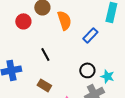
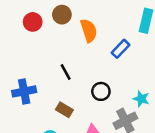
red circle: (23, 21) -> (33, 22), moved
black circle: (87, 70) -> (101, 91), moved

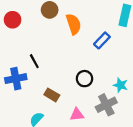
red circle: (33, 22) -> (13, 20), moved
black line: (66, 72) -> (34, 61), moved

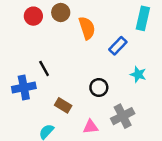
red circle: (13, 20) -> (33, 16), moved
cyan star: (120, 85) -> (138, 74), moved

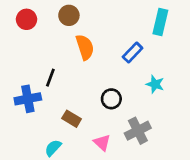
red circle: (33, 16) -> (27, 19), moved
orange semicircle: (87, 28) -> (85, 47), moved
black line: (44, 68) -> (50, 78), turned 49
pink triangle: (91, 127) -> (102, 143), turned 49

